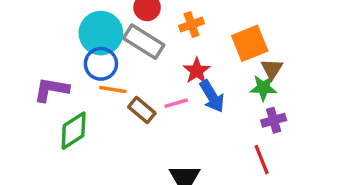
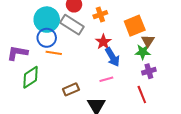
pink line: (176, 103) -> (106, 79), moved
brown rectangle: (142, 110) -> (71, 89), moved, turned -63

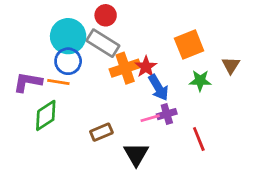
orange cross: (100, 15) -> (125, 68), moved, size x1.5
brown triangle: (148, 41) -> (231, 65), moved
orange line: (54, 53) -> (58, 82), moved
purple cross: (149, 71) -> (167, 114), moved

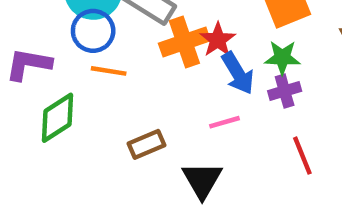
green star: (200, 81) -> (282, 58), moved
orange line: (58, 82) -> (109, 71), moved
purple cross: (167, 114) -> (285, 91), moved

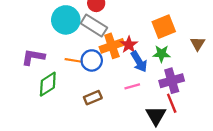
blue circle: (93, 31) -> (92, 60), moved
purple cross: (285, 91) -> (172, 81), moved, size x1.5
black triangle: (202, 180) -> (156, 116), moved

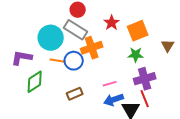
cyan circle: (66, 20) -> (51, 38), moved
red star: (129, 45) -> (112, 23), moved
blue arrow: (139, 62) -> (114, 100), moved, turned 102

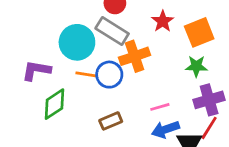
red line: (145, 99) -> (209, 128), turned 54

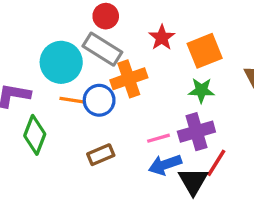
purple cross: (209, 100) -> (196, 132), moved
green diamond: (55, 104) -> (35, 135), turned -36

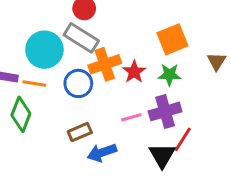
red star: (162, 38) -> (134, 72), moved
orange line: (73, 100) -> (34, 83), moved
blue arrow: (165, 165) -> (102, 153), moved

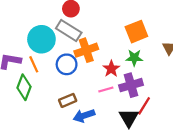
red star: (134, 72) -> (111, 69), moved
orange line: (34, 83) -> (34, 64), turned 56

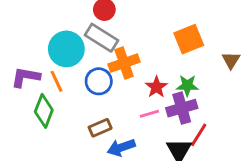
green star: (134, 58) -> (187, 86), moved

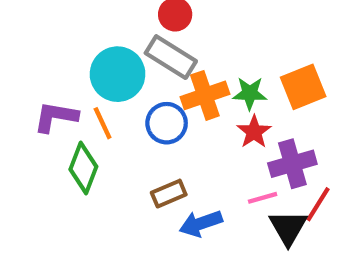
orange square: (189, 39) -> (303, 87), moved
green star: (187, 86) -> (250, 93), moved
pink line: (149, 114) -> (263, 198), moved

